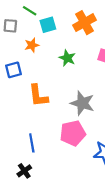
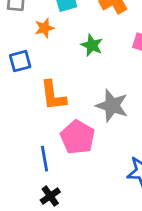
pink pentagon: (73, 133) -> (78, 137), moved, turned -30
black cross: (24, 171) -> (50, 196), moved

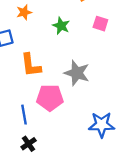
pink pentagon: (78, 137) -> (50, 98), turned -30

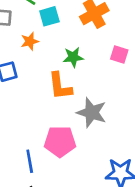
green star: (61, 26) -> (73, 57), turned -30
orange L-shape: (31, 65) -> (60, 86), moved

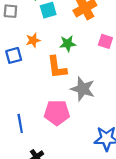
orange star: (30, 41) -> (33, 40), moved
blue line: (30, 161) -> (20, 123), moved

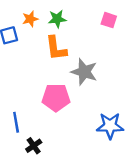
green star: (68, 44) -> (57, 19), moved
blue line: (20, 123) -> (16, 122), moved

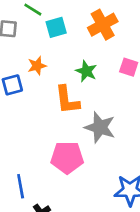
green star: (57, 19) -> (86, 71), moved, turned 30

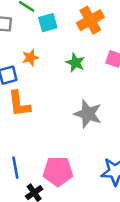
orange L-shape: (67, 100) -> (19, 104), moved
pink pentagon: (67, 157) -> (58, 171), moved

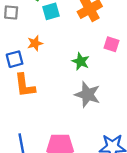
green star: (75, 63) -> (81, 61), moved

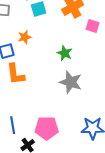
pink square: (111, 44) -> (93, 26), moved

